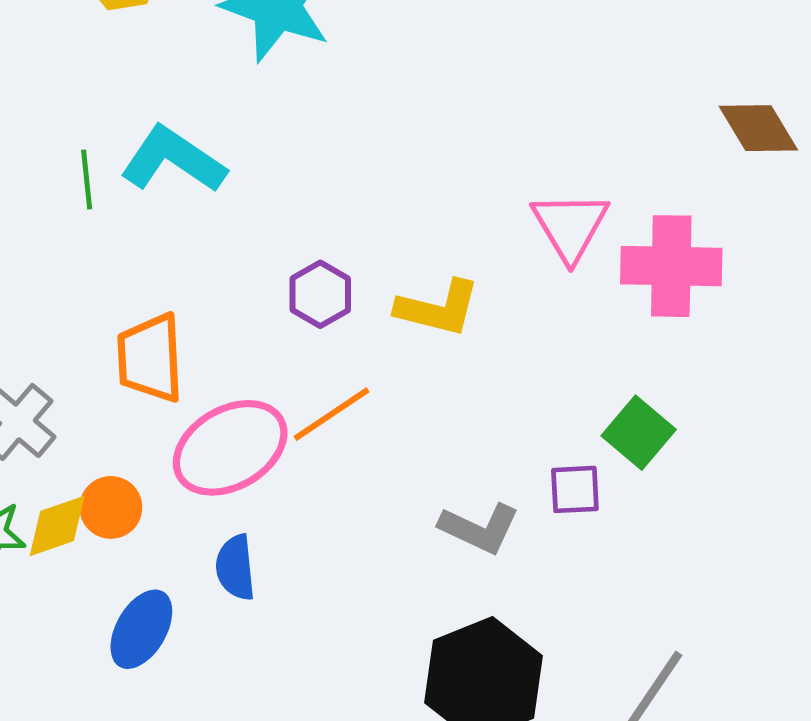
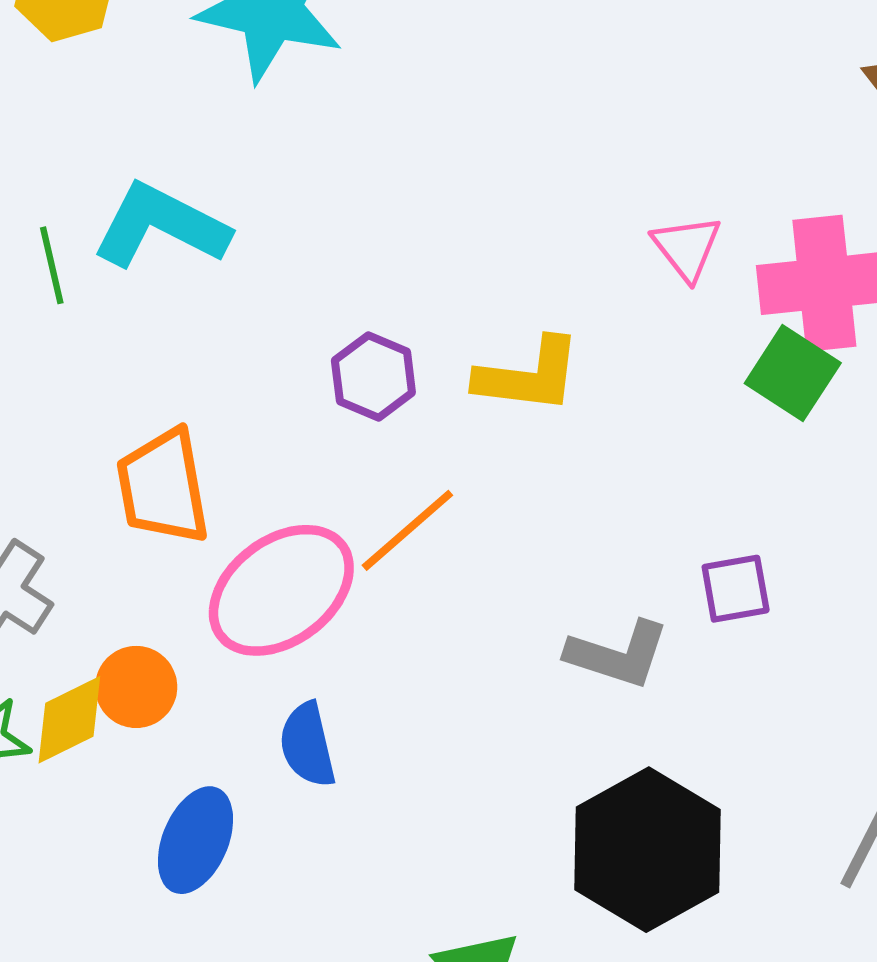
pink triangle: (570, 226) -> (687, 248), size x0.7
green square: (639, 433) -> (793, 373), moved

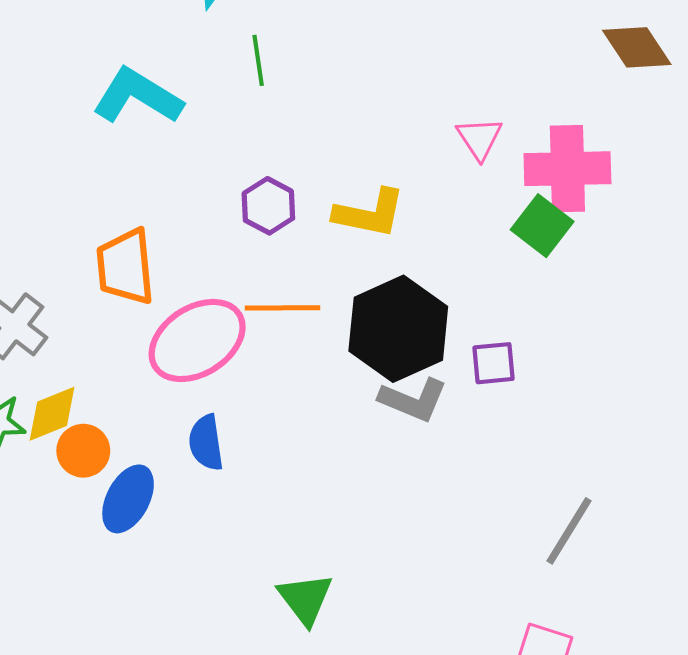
green line: (52, 265) -> (258, 60), moved
orange line: (407, 530) -> (283, 308), turned 36
orange circle: (136, 687) -> (83, 451), moved
black hexagon: (648, 850) -> (398, 329), moved

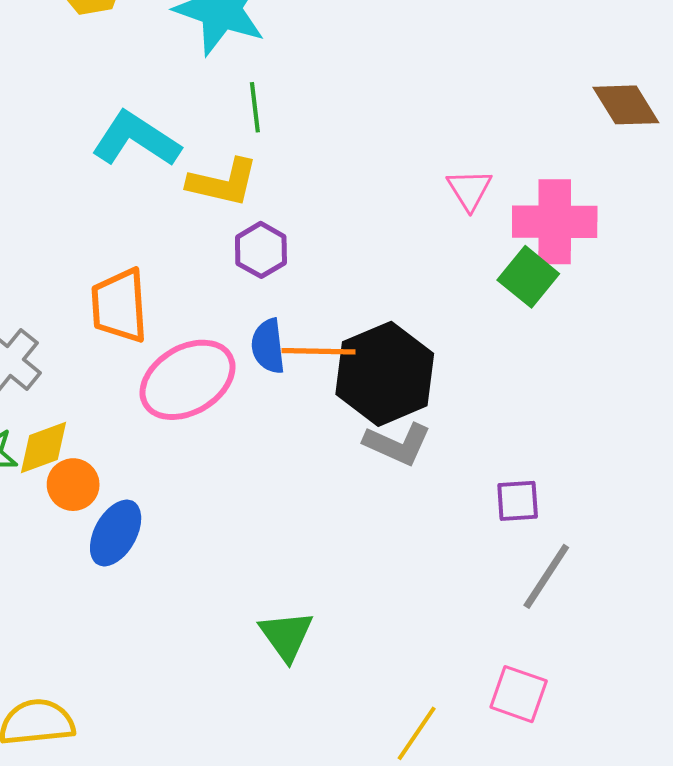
yellow L-shape: (370, 213) -> (223, 182), moved
orange line: (283, 308) -> (318, 351), moved
purple square: (493, 363) -> (518, 501), moved
blue semicircle: (206, 443) -> (268, 346), moved

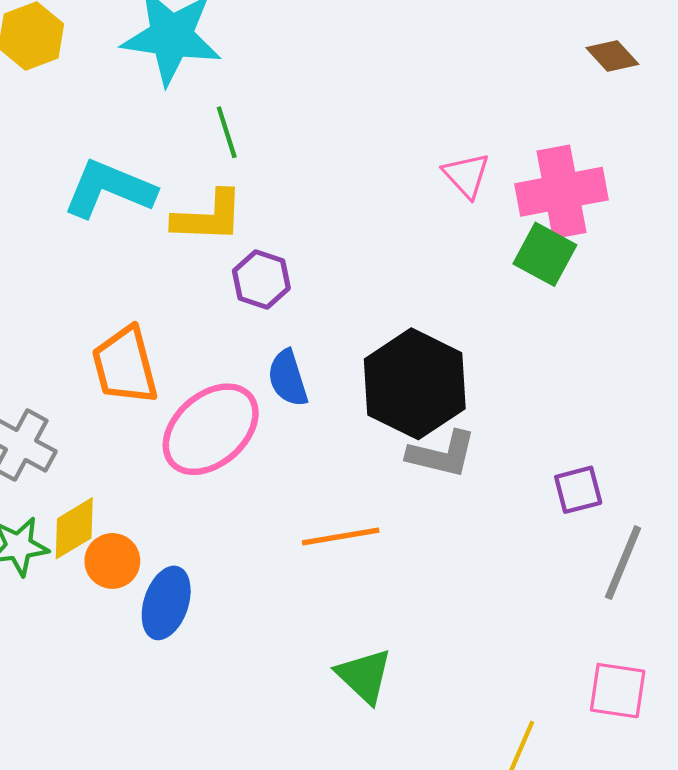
brown diamond: (626, 105) -> (612, 56), size x0.7
orange line: (318, 351) -> (341, 536), moved

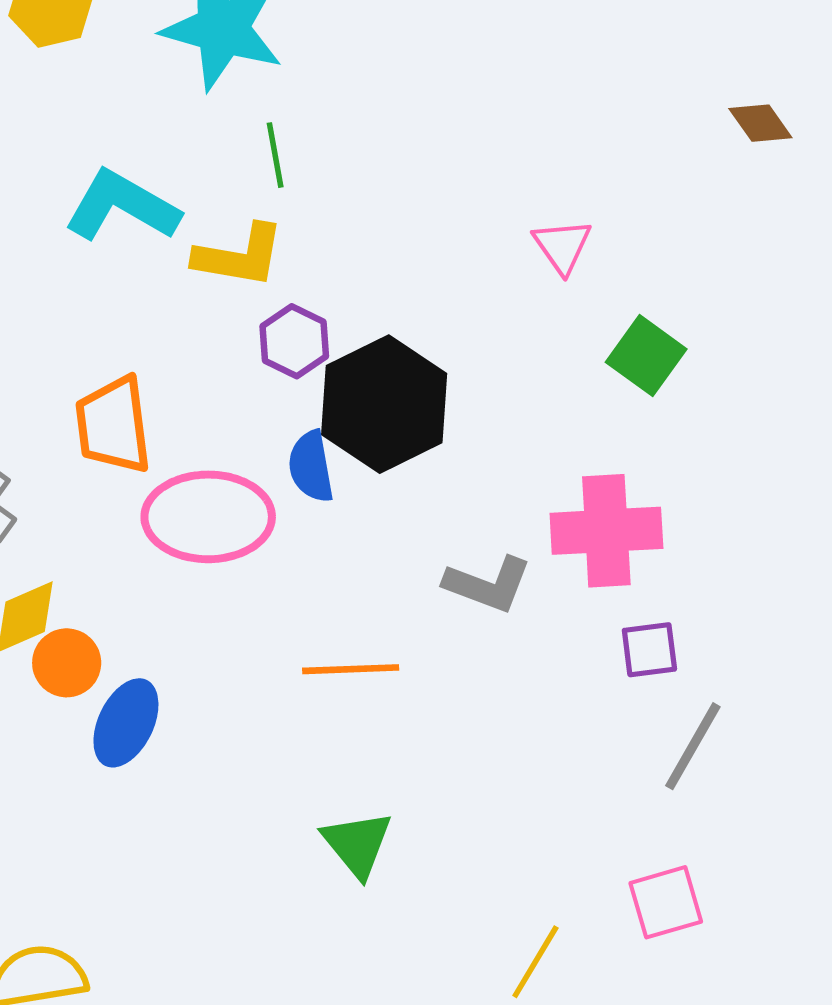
pink cross: (561, 192) -> (606, 531), moved
black hexagon: (415, 384) -> (384, 404), moved
pink ellipse: (211, 429) -> (208, 517), turned 34
pink square: (618, 691) -> (666, 902), turned -32

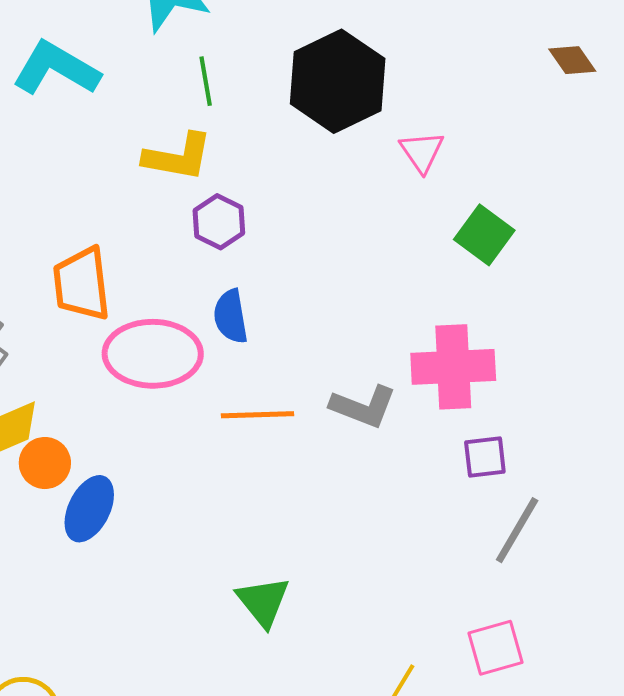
cyan L-shape: (122, 206) -> (56, 69), moved
black hexagon: (384, 404) -> (338, 81), moved
orange line: (351, 669) -> (258, 415), moved

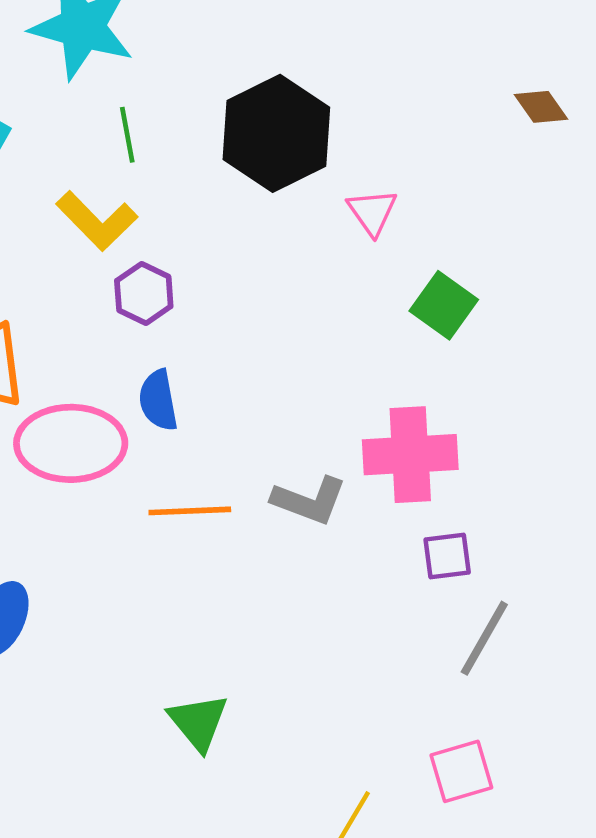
yellow L-shape: (178, 157) -> (97, 221), turned 36

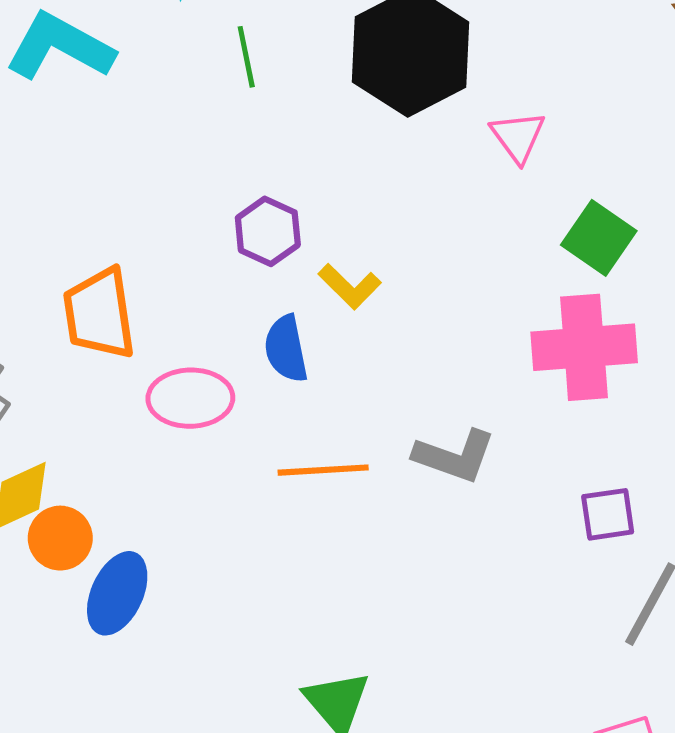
yellow L-shape: (97, 221) -> (350, 286), moved, size x0.7
pink ellipse: (71, 443) -> (190, 398), size x0.7
pink cross: (410, 455) -> (584, 347), moved

